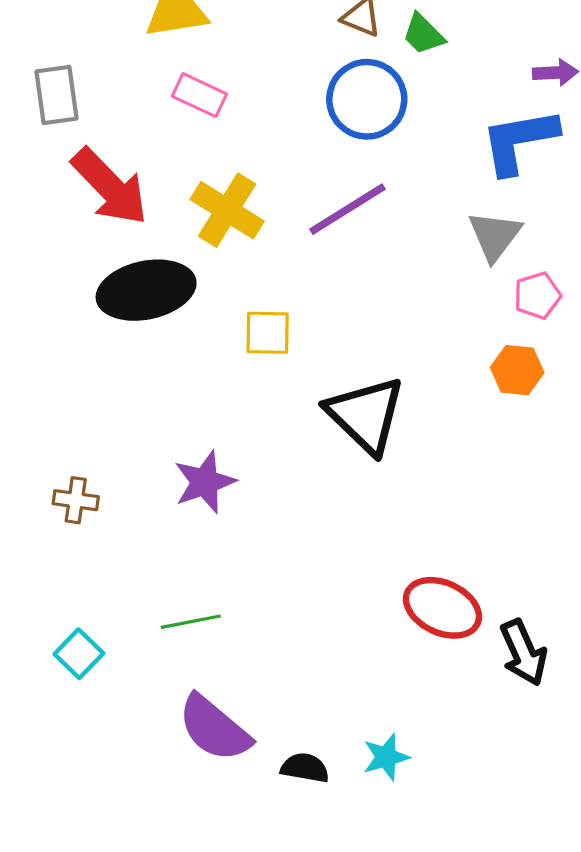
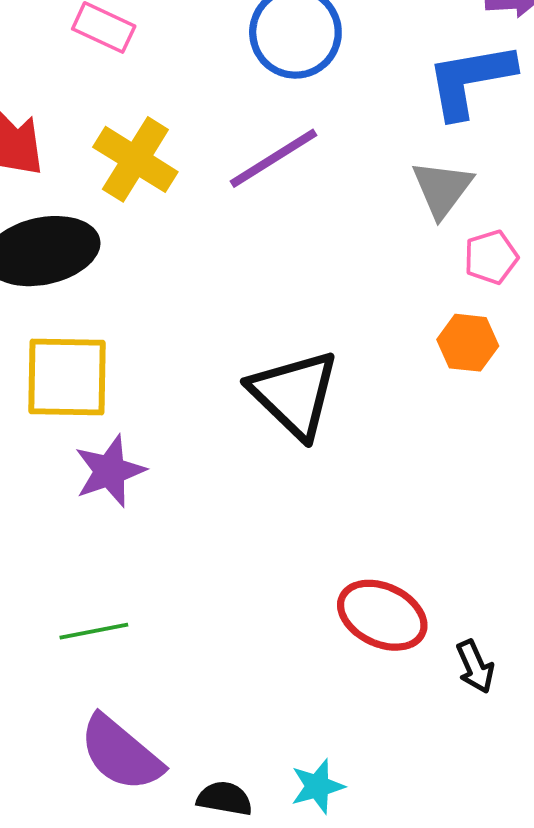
yellow square: (268, 333) -> (67, 377), moved, size x1.6
black arrow: (524, 653) -> (475, 667), size x0.7

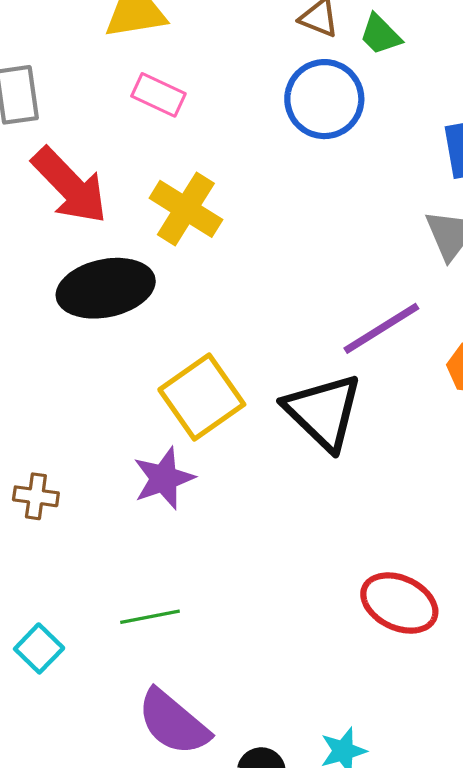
purple line: (273, 158) -> (381, 328), moved
yellow square: (67, 377) -> (202, 397), moved, turned -36

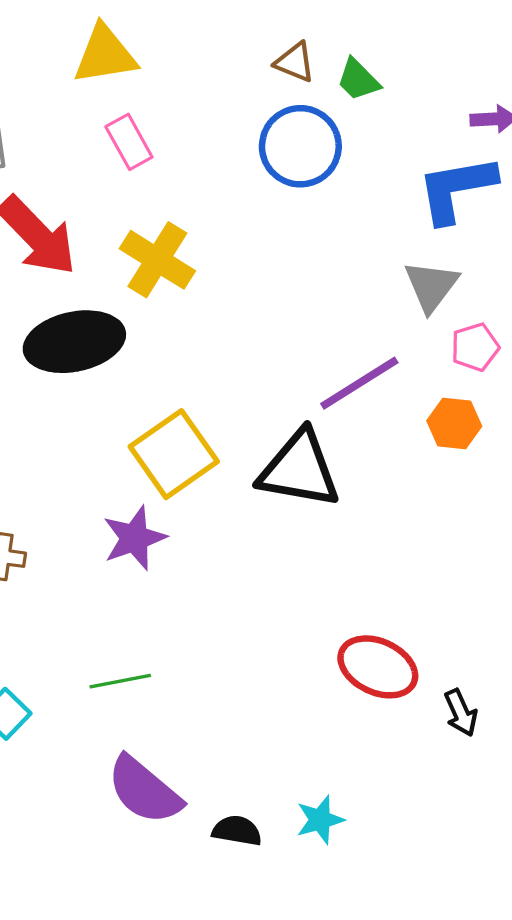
pink rectangle: (158, 95) -> (129, 142), turned 36
black triangle: (323, 412) -> (299, 469), turned -34

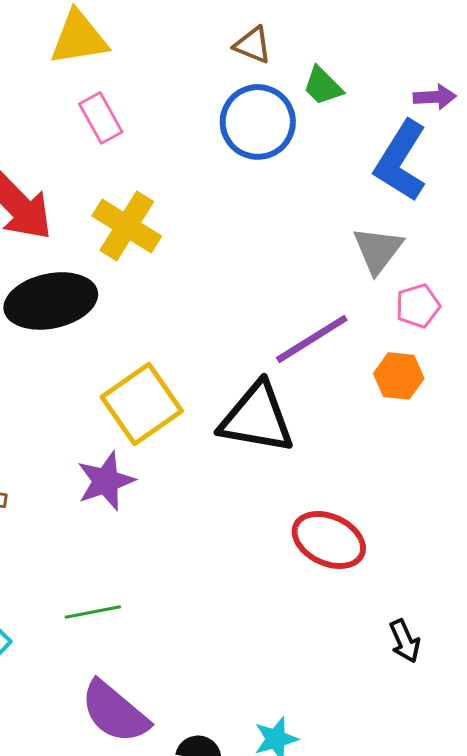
green trapezoid: (358, 80) -> (323, 86), moved
blue L-shape: (456, 189) -> (401, 161), turned -48
red ellipse: (378, 667) -> (329, 540), moved

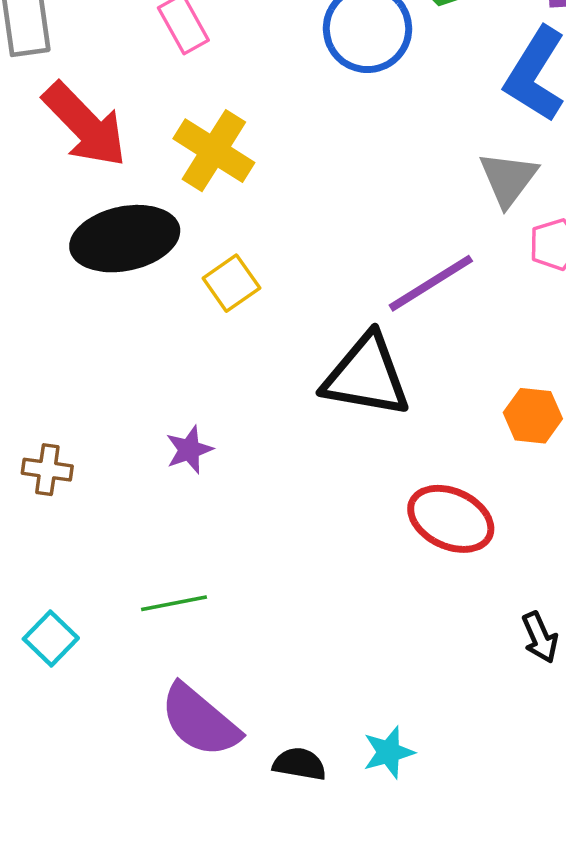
orange hexagon: (399, 376) -> (533, 416), moved
yellow square: (142, 404) -> (231, 283), moved, size x0.6
purple star: (106, 481) -> (189, 450), size x0.7

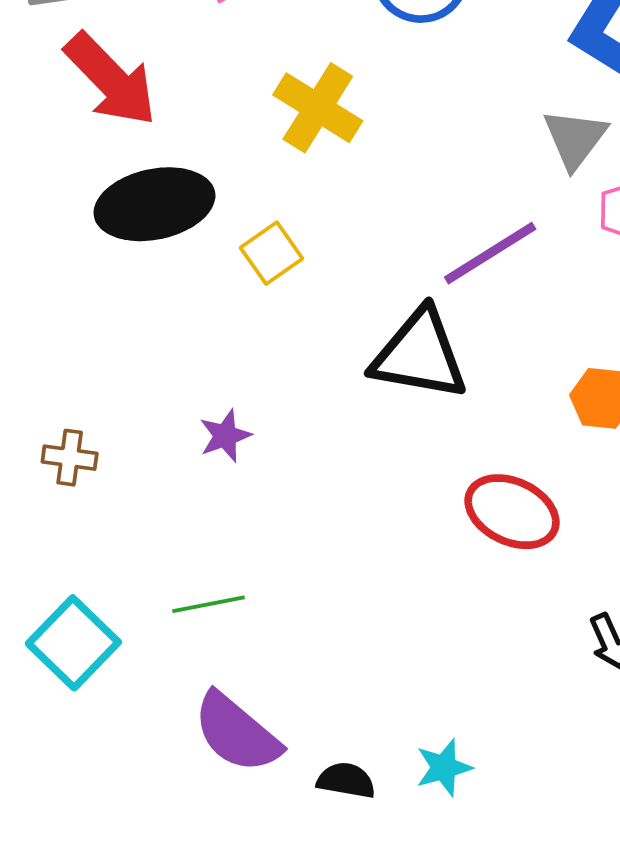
yellow cross: (214, 151) -> (318, 108), moved
cyan square: (51, 639) -> (73, 643), size x1.5

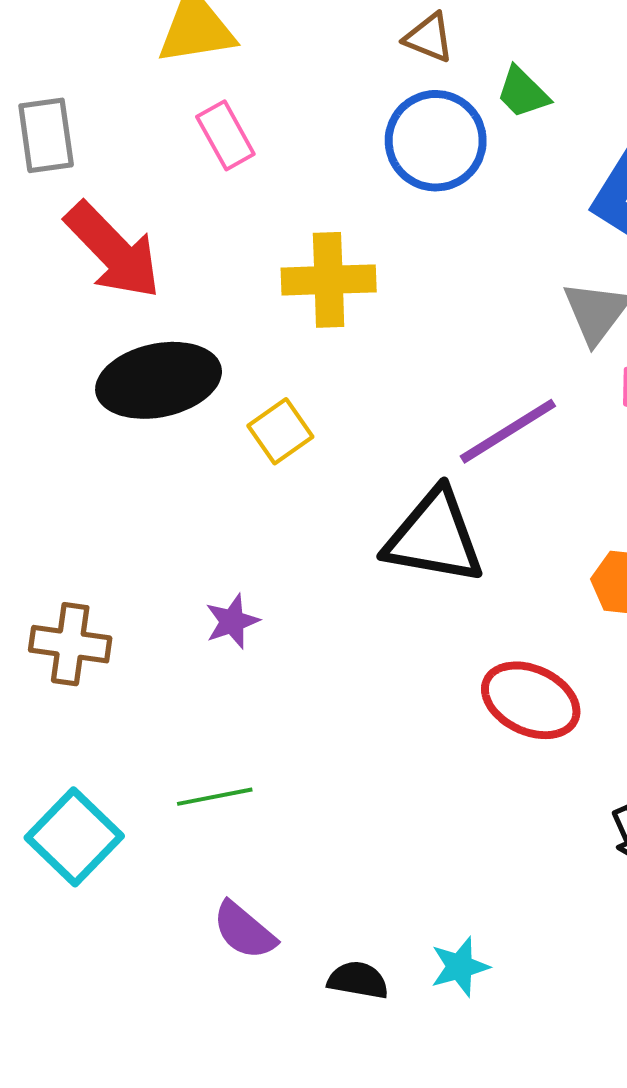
yellow cross: (318, 108) -> (329, 280), turned -34
brown cross: (70, 458) -> (70, 644), size x1.4
purple semicircle: (237, 733) -> (244, 931), size x0.7

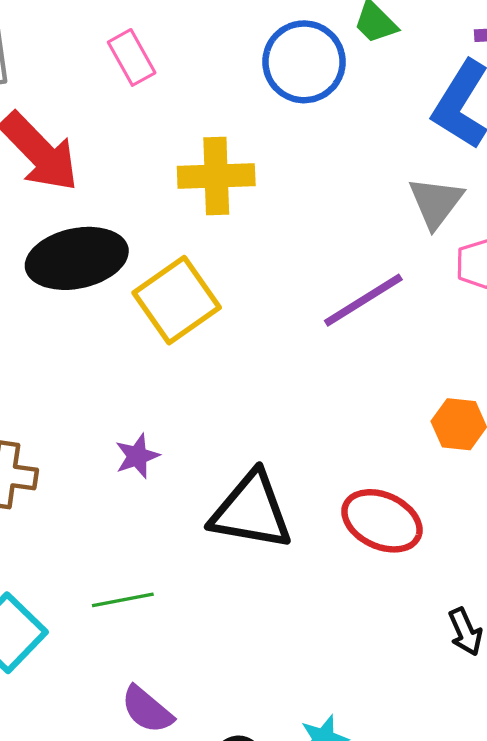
yellow square: (280, 431) -> (177, 300), size x1.6
black triangle: (434, 537) -> (251, 511), moved

